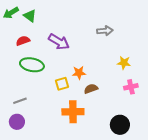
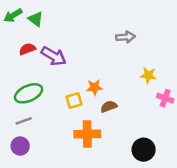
purple arrow: (59, 42) -> (54, 56), moved
green ellipse: (32, 65) -> (29, 93), moved, turned -35
pink cross: (131, 87) -> (165, 98), moved, turned 32

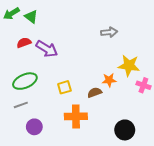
yellow star: (148, 75) -> (129, 65), size x1.5
orange star: (94, 87) -> (109, 80), moved
purple circle: (20, 146) -> (34, 127), moved

